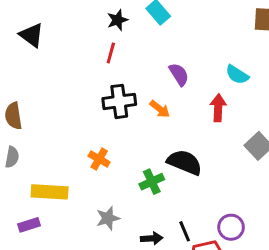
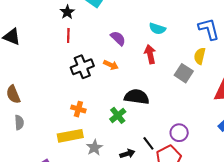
yellow rectangle: (50, 192) -> (70, 136), moved

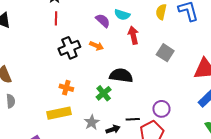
cyan semicircle: (157, 29) -> (122, 15), moved
yellow semicircle: (200, 56) -> (161, 12), moved
black line: (148, 143) -> (133, 119), turned -56
gray star: (94, 148) -> (92, 122), moved

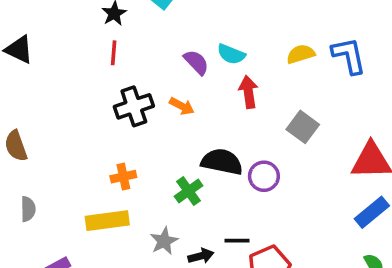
yellow semicircle: (161, 12) -> (301, 54), turned 56
orange cross: (66, 88) -> (123, 177), turned -32
gray semicircle: (11, 101) -> (28, 209), moved
purple circle: (161, 109) -> (264, 176), moved

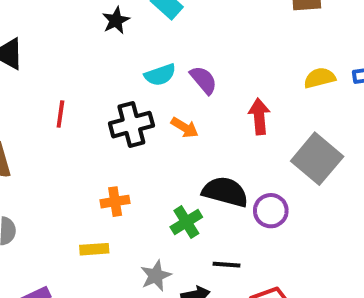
red line: (114, 53) -> (60, 114), moved
cyan semicircle: (231, 54) -> (160, 75), moved, turned -44
gray square: (303, 127) -> (317, 159), size x1.4
yellow rectangle: (107, 221) -> (94, 249), size x0.6
black line: (237, 241) -> (226, 265), moved

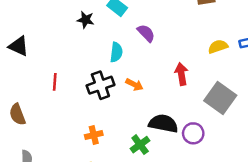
black star: (116, 20) -> (86, 20), turned -30
cyan semicircle: (160, 75) -> (116, 52), turned -60
purple semicircle: (204, 80) -> (146, 33), moved

